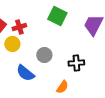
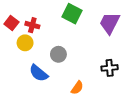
red cross: (19, 27) -> (32, 25), turned 32
black cross: (76, 63) -> (110, 68), moved

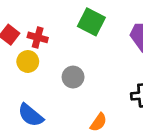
blue semicircle: (39, 73) -> (31, 115), moved

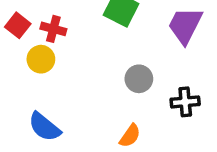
gray circle: (73, 77) -> (139, 79), moved

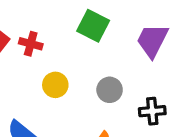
yellow circle: (41, 59) -> (55, 85), moved

